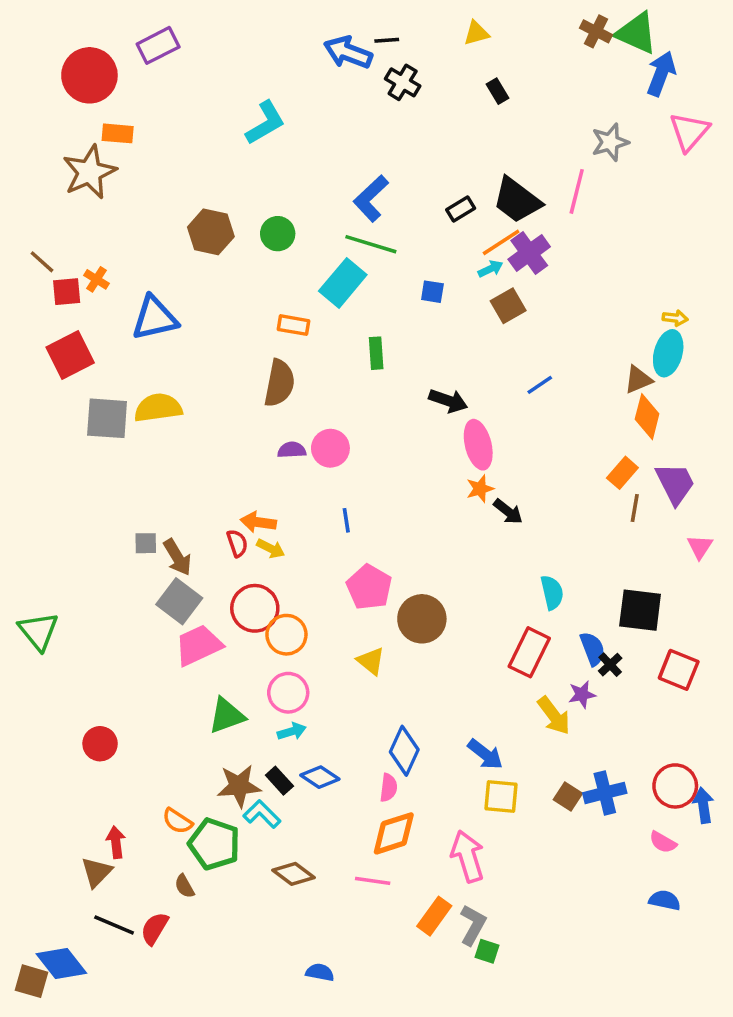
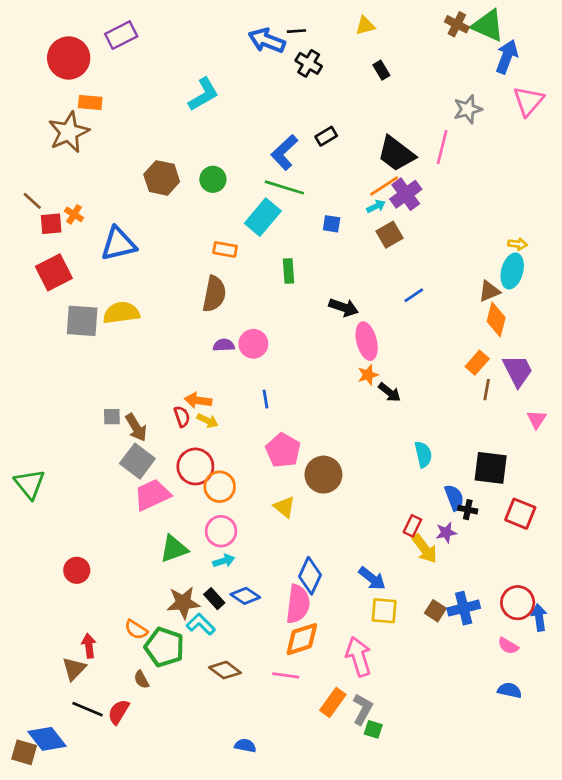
black rectangle: (461, 209) -> (326, 136), moved
red rectangle: (529, 652) -> (412, 526), moved, size x0.6
black cross: (610, 665) -> (468, 510), turned -36
pink semicircle: (388, 788) -> (298, 604), size x1.8

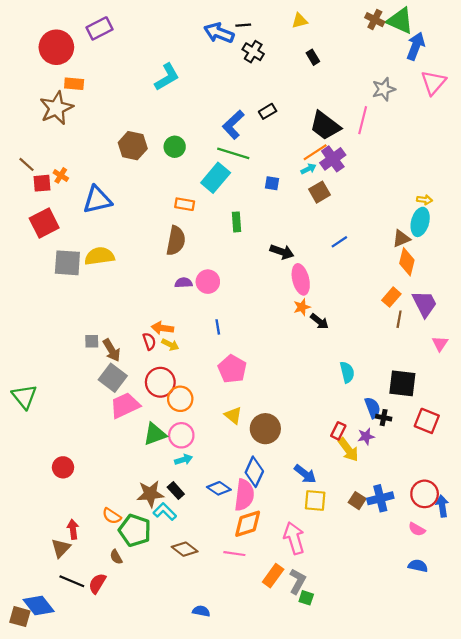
brown circle: (323, 475) -> (265, 429), moved
green triangle: (174, 549) -> (155, 434), moved
blue diamond: (245, 596) -> (219, 488), moved

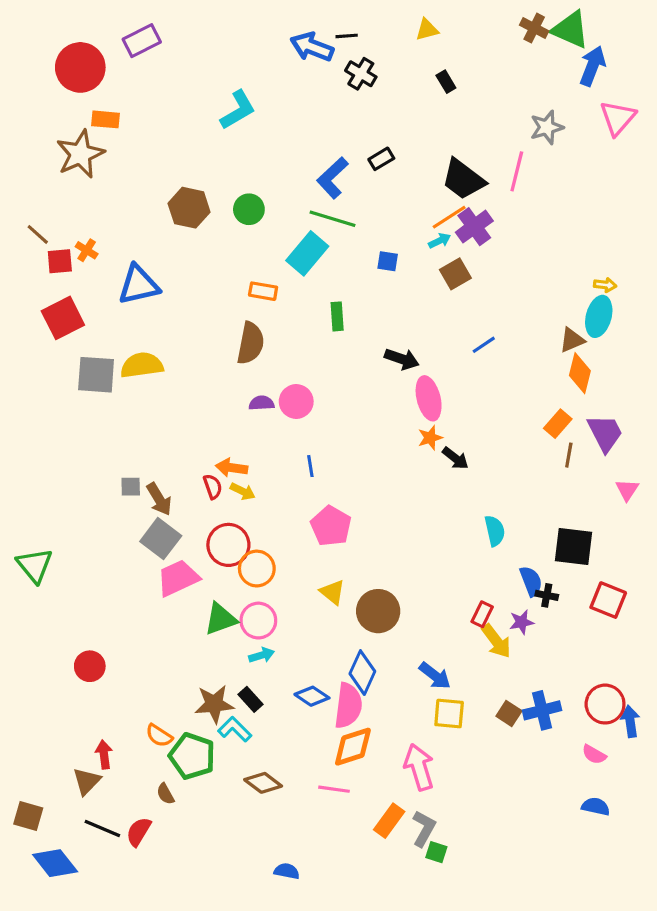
brown square: (20, 617) -> (28, 816), moved

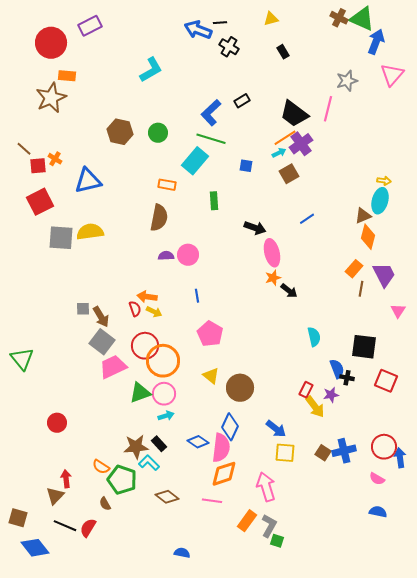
orange circle: (257, 569) -> (163, 361), size x1.4

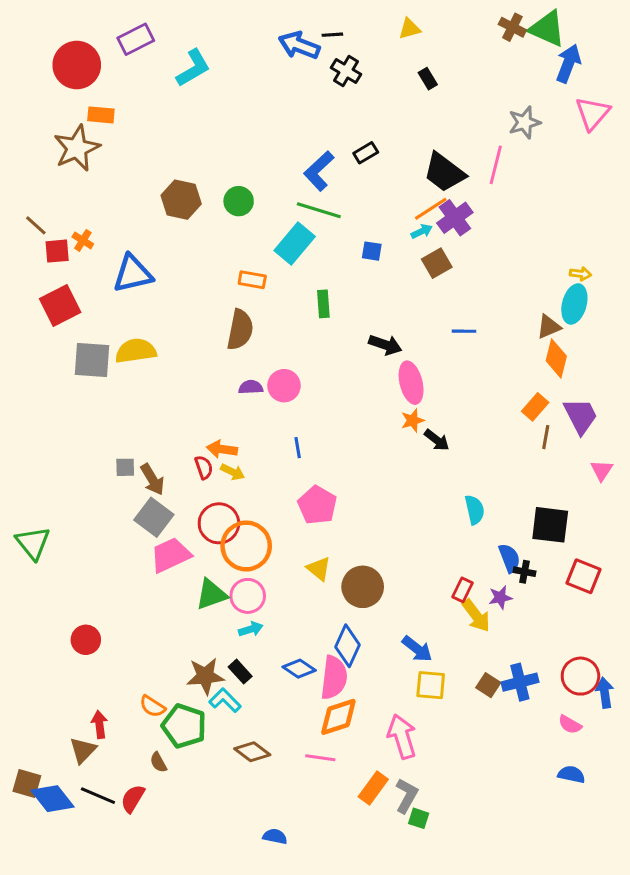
cyan L-shape: (151, 70) -> (193, 68), moved
blue line: (307, 219) -> (464, 331), turned 35
blue diamond: (35, 548) -> (53, 799), moved

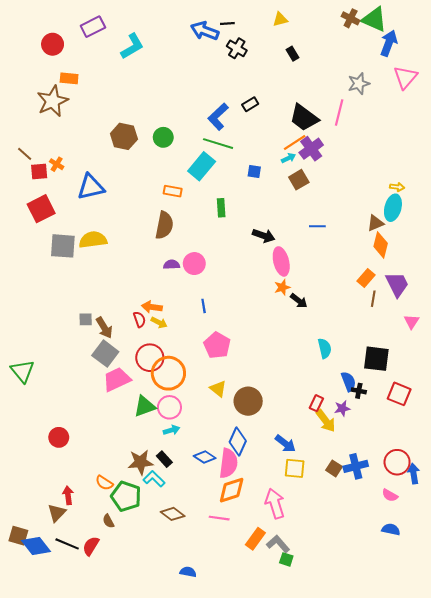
red circle: (77, 65) -> (53, 44), size x0.7
gray L-shape: (407, 796) -> (278, 544), turned -70

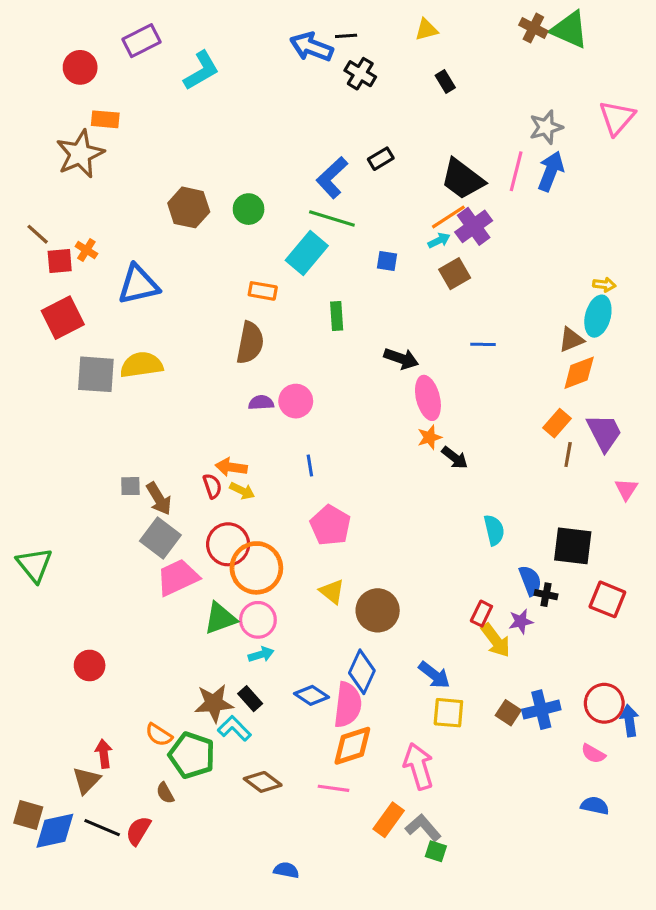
blue arrow: (389, 43) -> (551, 171), moved
orange diamond: (381, 245) -> (579, 373), turned 55
blue diamond: (36, 546) -> (55, 831), turned -64

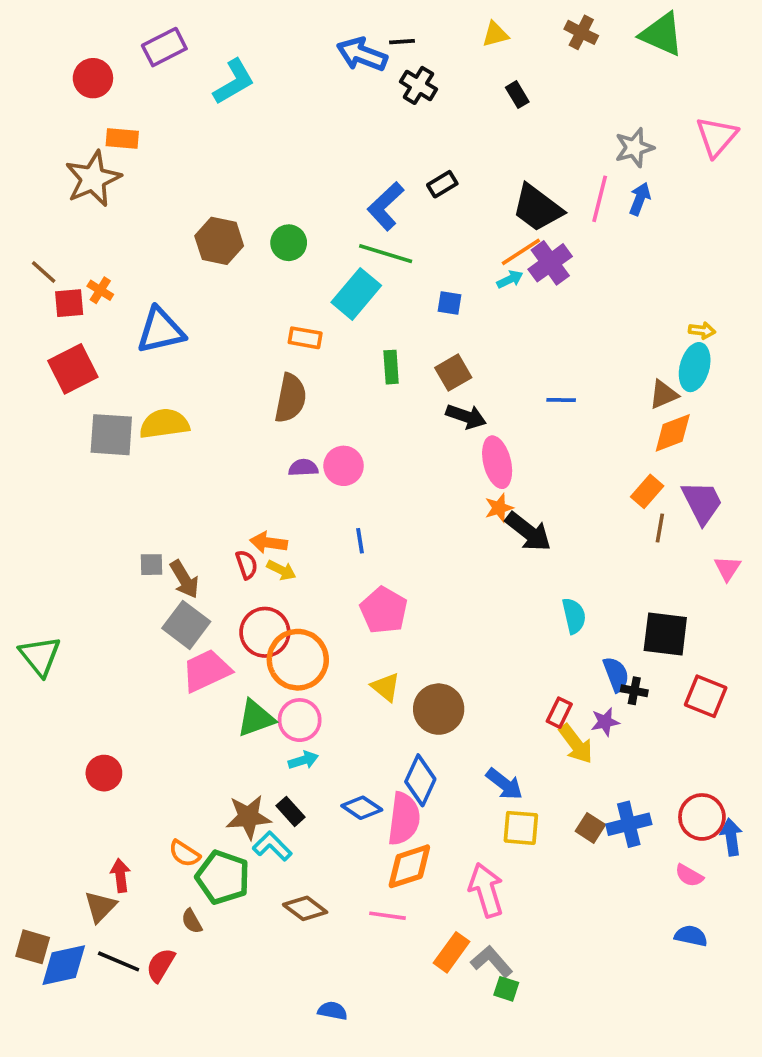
brown cross: (533, 28) -> (581, 32), moved
blue arrow: (551, 171) -> (640, 199), size x0.7
brown square: (455, 274) -> (453, 373), moved
black arrow: (455, 458) -> (528, 532), size x1.5

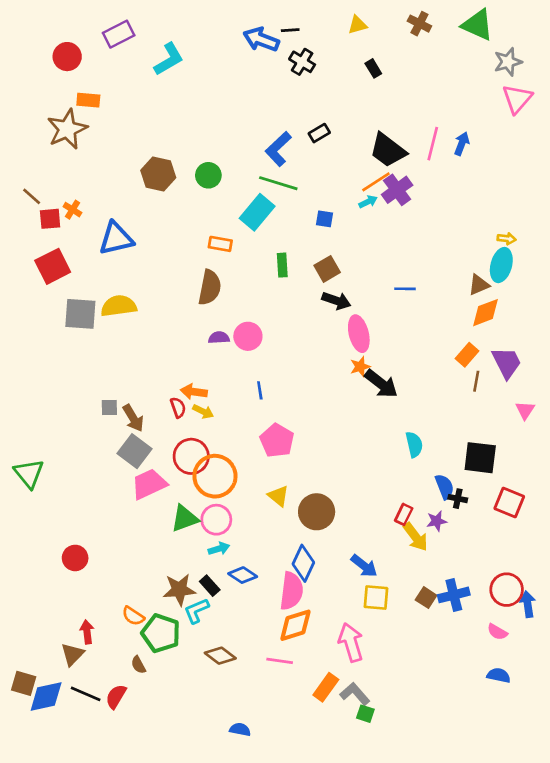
gray star: (634, 148) -> (508, 62), moved
blue diamond: (362, 808) -> (243, 575), moved
cyan L-shape: (272, 846) -> (196, 611), turned -68

